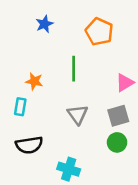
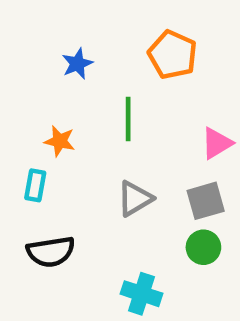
blue star: (44, 24) -> (77, 64), moved
gray triangle: (78, 114) -> (135, 199), turned 35
cyan cross: (69, 169) -> (141, 294), moved

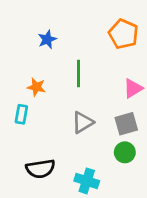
orange pentagon: (172, 55) -> (123, 34), moved
black semicircle: (51, 252) -> (40, 169), moved

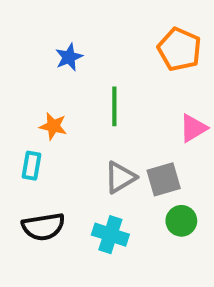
gray square: (126, 124) -> (164, 179), moved
black semicircle: (40, 169) -> (43, 227), moved
cyan cross: (87, 181) -> (110, 235), moved

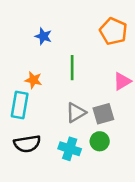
blue star: (69, 57) -> (43, 36), turned -30
cyan rectangle: (31, 166) -> (20, 105), size x1.5
green circle: (181, 221) -> (100, 141), moved

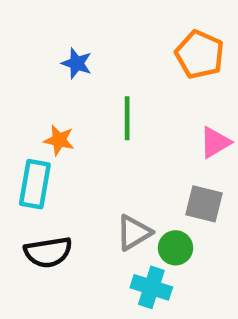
gray triangle: (76, 113) -> (134, 232), moved
gray square: (103, 114) -> (204, 204), moved, turned 30
cyan cross: (70, 149) -> (151, 287), moved

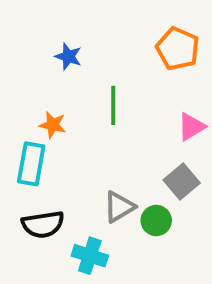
gray square: (204, 204) -> (182, 181), turned 36
cyan cross: (151, 287) -> (90, 256), moved

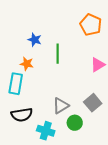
blue star: (68, 56) -> (35, 40), moved
gray square: (182, 181) -> (93, 103), moved
green circle: (156, 221) -> (75, 123), moved

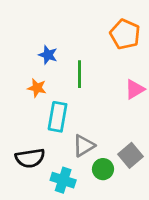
cyan rectangle: (16, 84) -> (58, 117), moved
gray square: (93, 103) -> (131, 155), moved

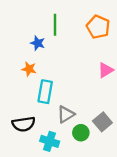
green line: (80, 74) -> (55, 25), moved

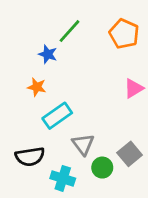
green line: (55, 25) -> (70, 31), turned 42
cyan rectangle: (45, 92) -> (57, 116), turned 45
gray triangle: (66, 114) -> (83, 144), turned -36

